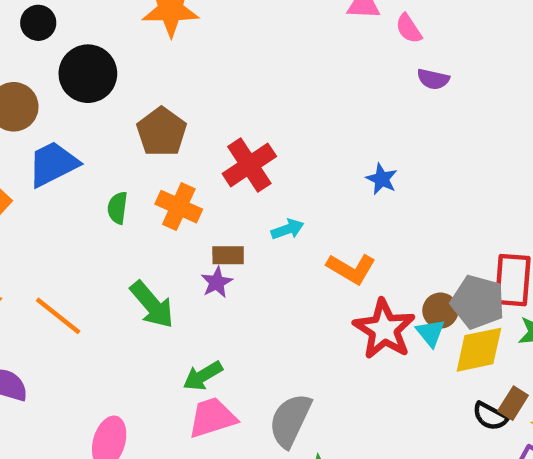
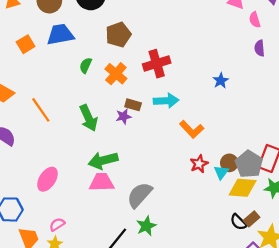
purple semicircle: (433, 79) -> (259, 48), turned 56
blue star: (382, 179) -> (221, 81), moved
cyan arrow: (288, 229) -> (166, 101), size x1.5
red star: (384, 329) -> (199, 164), size x0.6
green arrow: (203, 376) -> (103, 160), size x1.4

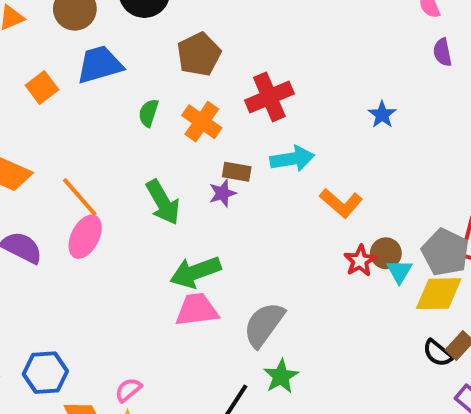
brown circle: (229, 163) -> (386, 253), moved
pink ellipse: (47, 179) -> (85, 237), moved

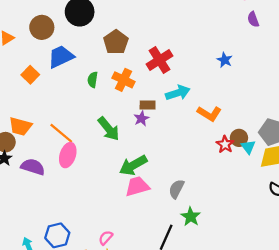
gray semicircle: (264, 325) -> (176, 189), size x0.7

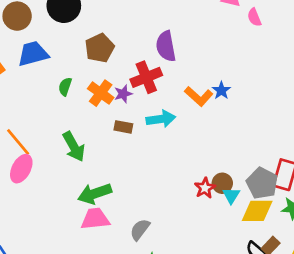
purple semicircle: (253, 19) -> (166, 46), moved, size x1.6
orange L-shape: (209, 113) -> (199, 96), moved
purple star: (141, 118) -> (123, 94), moved

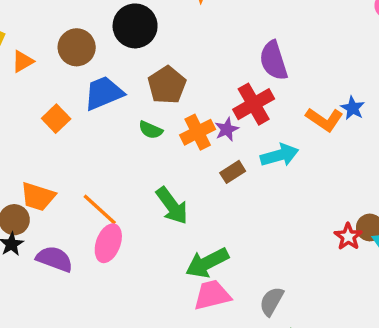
brown pentagon: (100, 48) -> (167, 85), moved
green semicircle: (65, 87) -> (151, 130), turned -78
orange cross: (101, 93) -> (198, 132), turned 35
brown rectangle: (123, 127) -> (233, 172), turned -36

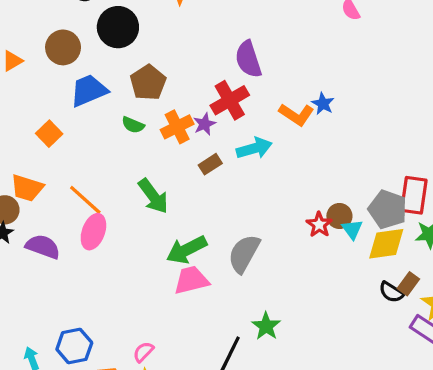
orange square: (56, 119) -> (49, 134), moved
gray semicircle: (272, 301) -> (244, 254), moved, size x1.4

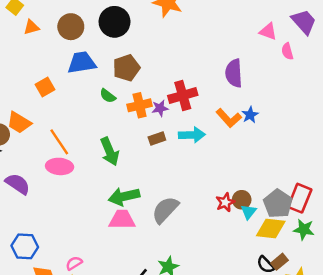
purple semicircle: (248, 59) -> (234, 73), moved
pink ellipse: (93, 232) -> (60, 166), turned 60
purple semicircle: (43, 247) -> (18, 184), moved

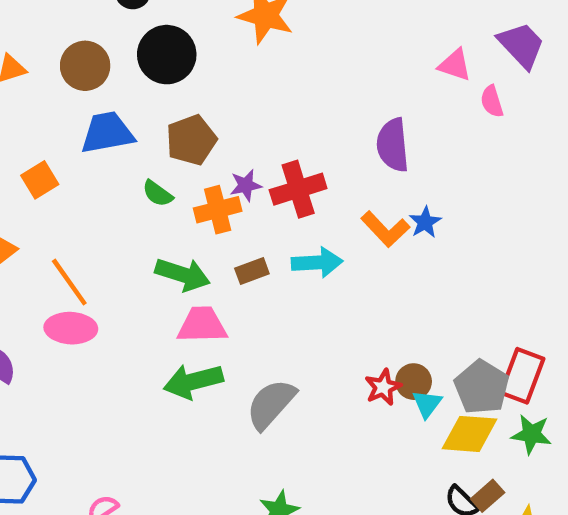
purple star: (160, 108) -> (246, 185), moved
green arrow: (110, 151) -> (183, 274), moved, turned -48
pink trapezoid: (122, 220) -> (202, 325), moved

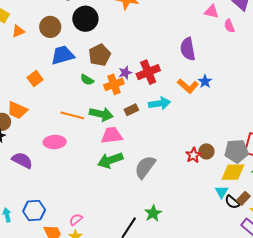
orange line: (69, 282) -> (72, 115), moved, turned -35
gray pentagon: (482, 387) -> (236, 151), turned -30
cyan triangle: (427, 404) -> (222, 192), moved

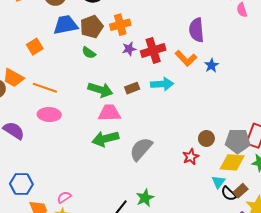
brown pentagon: (100, 55) -> (92, 27), moved
orange cross: (114, 84) -> (120, 25), moved
orange L-shape: (188, 86) -> (186, 58), moved
orange line: (72, 115) -> (45, 88), moved
red star: (193, 155) -> (191, 157), moved

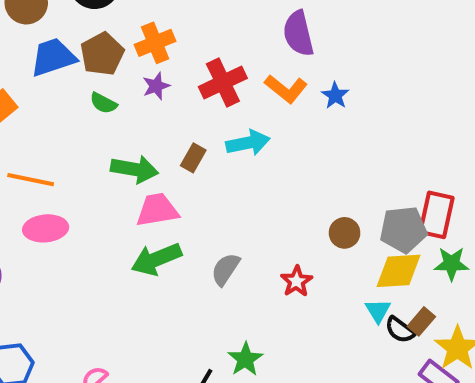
purple star: (129, 49) -> (156, 86), moved
brown rectangle: (132, 88) -> (193, 158), turned -32
gray semicircle: (141, 149) -> (225, 269), size x0.7
red star: (191, 157) -> (297, 281), moved

